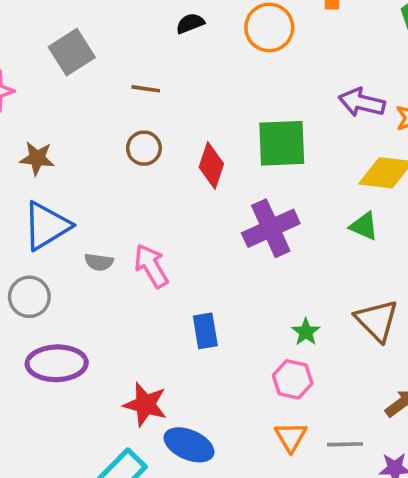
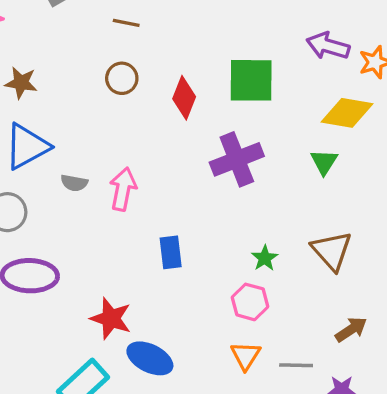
green triangle: (364, 226) -> (324, 162), turned 36
pink arrow: (151, 266) -> (123, 189), turned 39

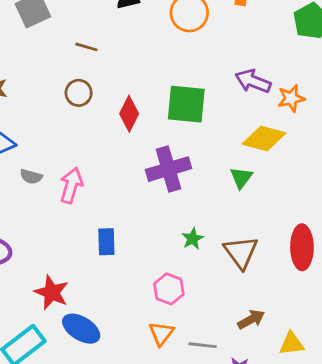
green star: (265, 258) -> (193, 239), moved

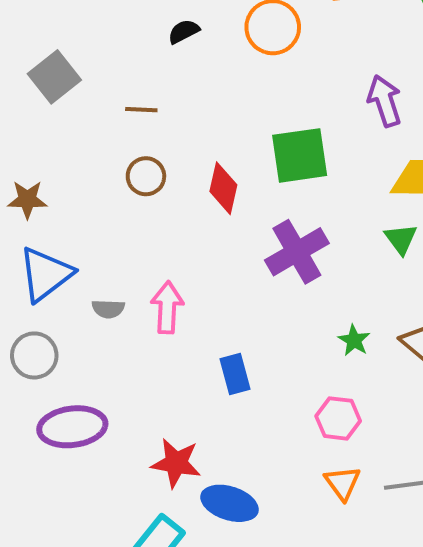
purple arrow: (253, 81) -> (385, 101), turned 64

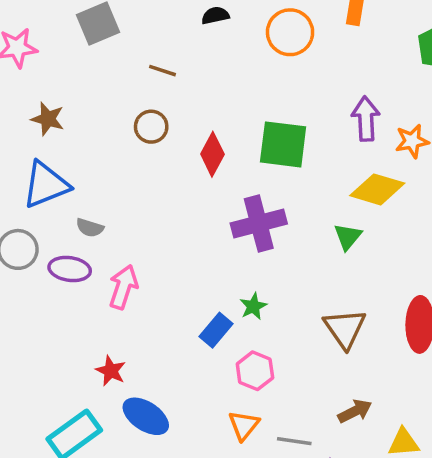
pink arrow: (167, 307) -> (123, 287), moved
green star: (354, 340) -> (253, 306), moved
blue rectangle: (235, 374) -> (216, 330), moved, turned 40
purple ellipse: (72, 427) -> (70, 269), moved, size x0.7
red star: (176, 463) -> (111, 371), size x0.7

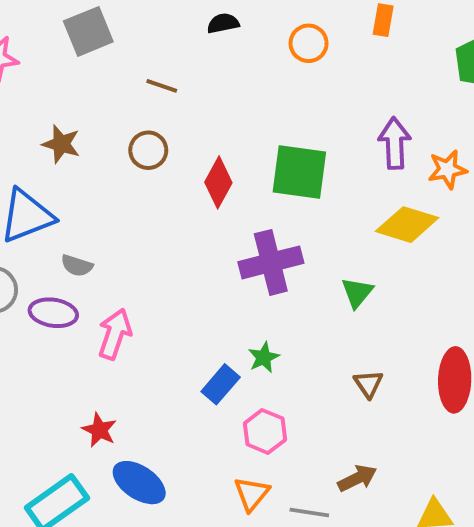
orange circle: (290, 32) -> (309, 43), size x0.7
brown star: (48, 119) -> (61, 144), moved
green triangle: (348, 237) -> (357, 293), moved
brown triangle: (345, 328) -> (368, 384), size x0.6
brown arrow: (355, 411) -> (357, 478), moved

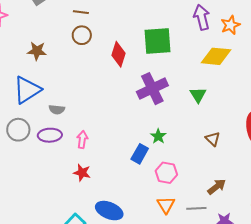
brown circle: (148, 150) -> (82, 35), moved
pink arrow: (115, 334) -> (82, 140), size x0.7
red star: (99, 430) -> (82, 173), moved

